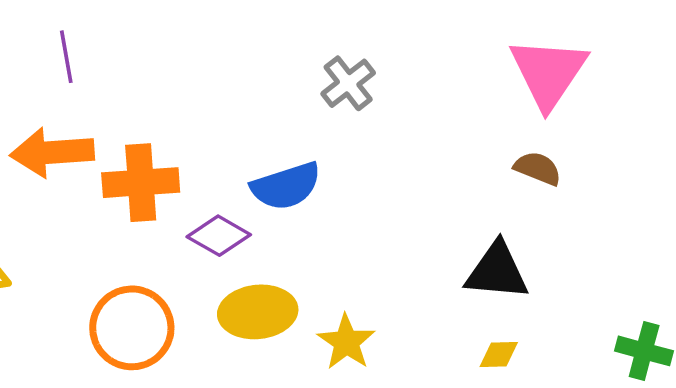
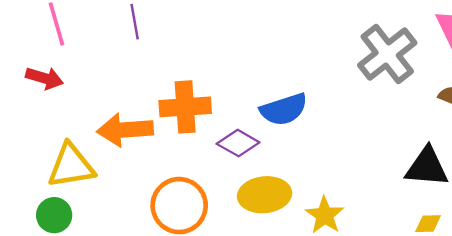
gray cross: (348, 83) -> (387, 54), moved, size x1.6
orange arrow: (52, 152) -> (125, 130), moved

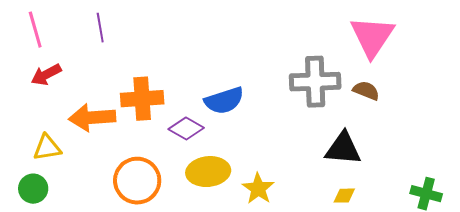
gray cross: (387, 54) -> (315, 82), moved, turned 36
red arrow: (44, 78) -> (46, 75), moved, turned 136
yellow triangle: (71, 166) -> (47, 148), size x0.7

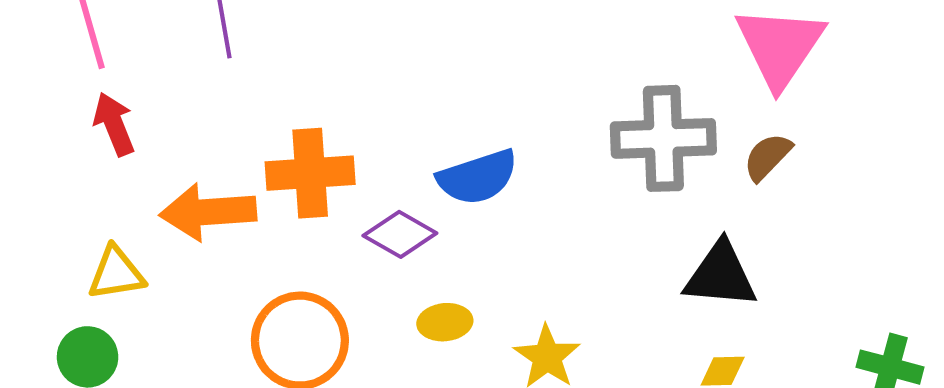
red arrow: (46, 75) -> (114, 124), turned 96
brown semicircle: (366, 91) -> (768, 157), turned -68
yellow ellipse: (208, 172) -> (445, 322), size x0.6

